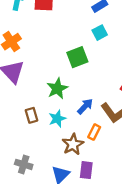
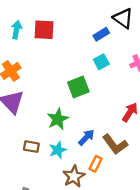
brown rectangle: (32, 115) -> (31, 147), turned -64

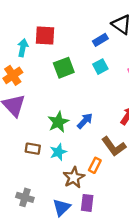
cyan arrow: (16, 30) -> (23, 48), moved
green square: (78, 87) -> (64, 68), moved
blue arrow: (86, 137) -> (85, 121), moved

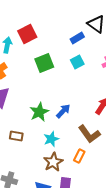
red square: (45, 36) -> (27, 34), turned -30
cyan star: (58, 152) -> (51, 139), moved
orange rectangle: (95, 165) -> (79, 156), moved

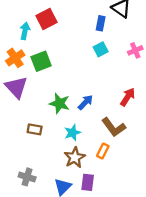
blue rectangle: (77, 38) -> (101, 23), turned -48
green square: (44, 63) -> (41, 61), moved
green star: (39, 112) -> (60, 103), turned -30

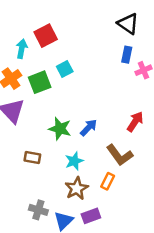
blue rectangle: (101, 23) -> (127, 55), moved
cyan square: (101, 49) -> (65, 69), moved
gray cross: (27, 177) -> (38, 210), moved
purple rectangle: (88, 182) -> (91, 216), turned 63

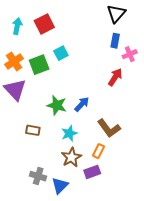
black triangle: (128, 24) -> (116, 14), turned 36
cyan arrow: (22, 49) -> (17, 26), moved
red arrow: (135, 122) -> (115, 77), moved
purple rectangle: (91, 216) -> (92, 172), moved

